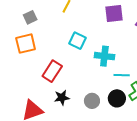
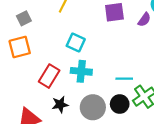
cyan cross: (104, 56) -> (81, 71), moved
gray circle: (92, 101) -> (93, 107), size x1.5

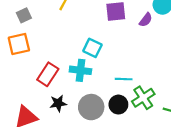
cyan square: (76, 42) -> (92, 48), moved

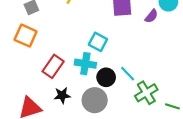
orange square: (19, 44) -> (26, 36), turned 35
cyan line: (124, 79) -> (128, 74), turned 42
black circle: (118, 105) -> (106, 77), moved

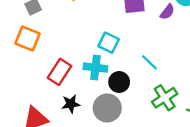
cyan line: (128, 74) -> (149, 62), moved

